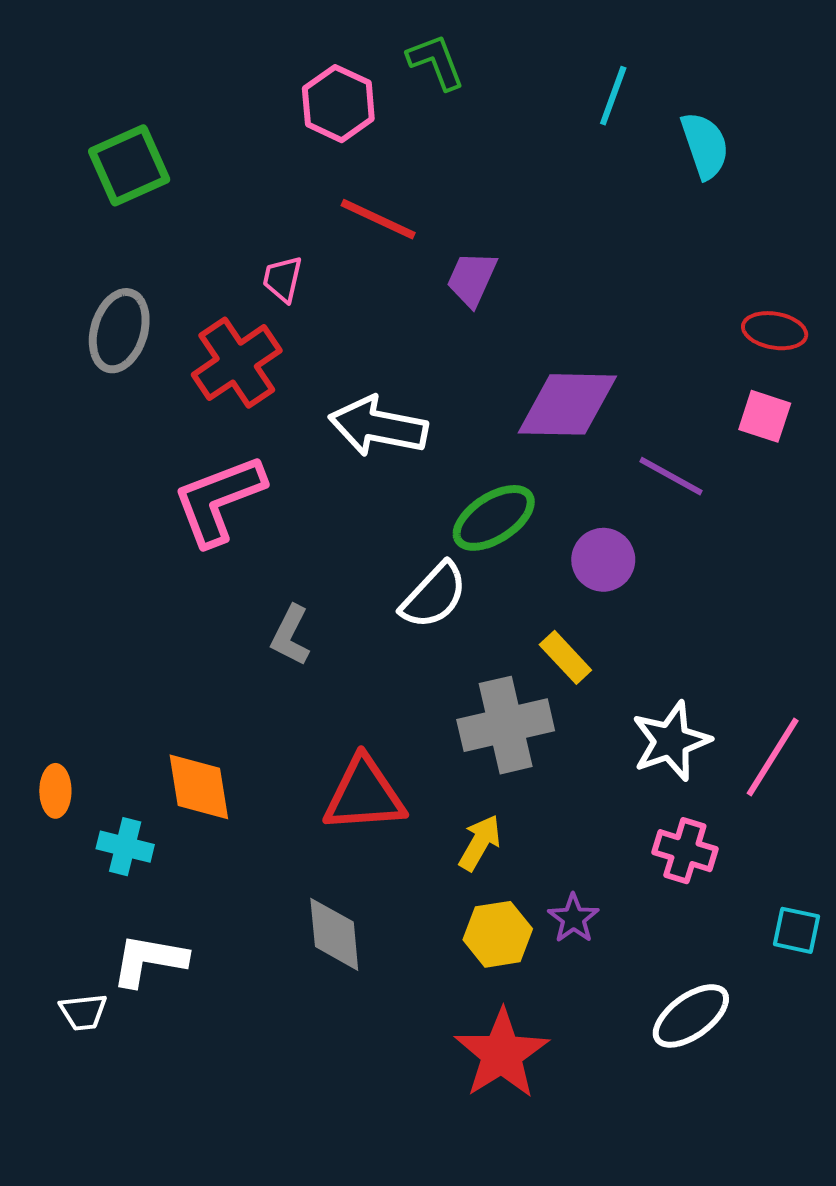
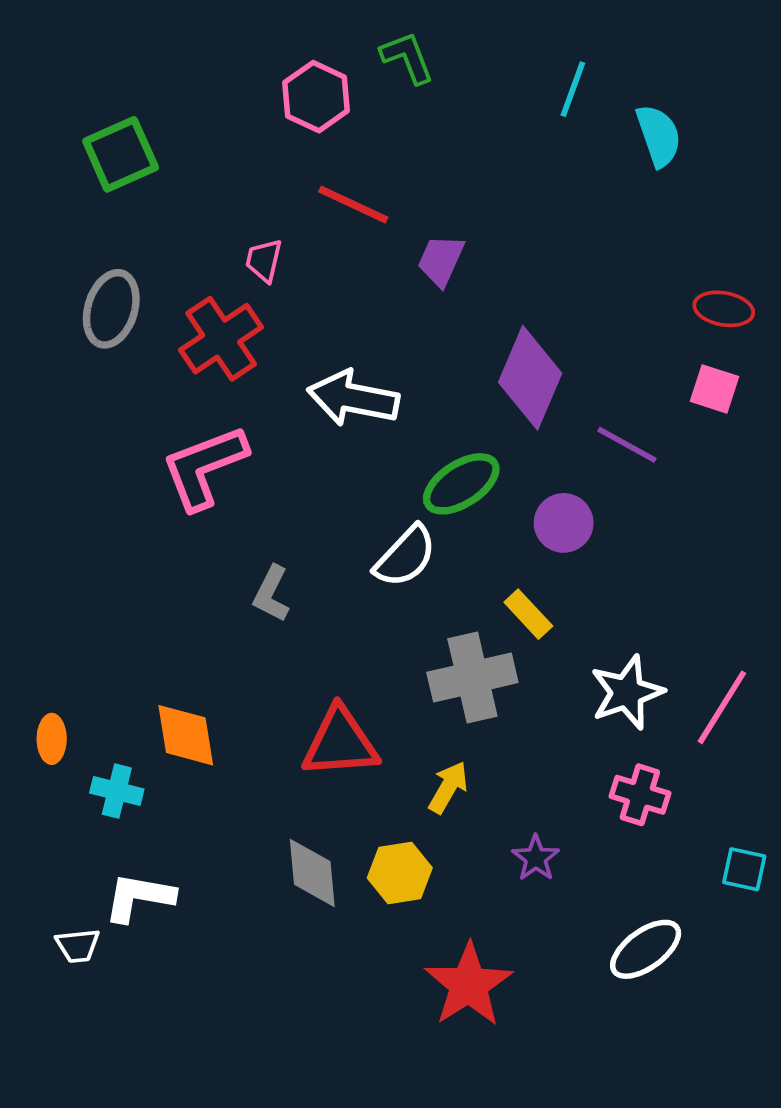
purple diamond: (567, 404) -> (530, 378), turned -68
yellow hexagon: (498, 934) -> (400, 873), moved

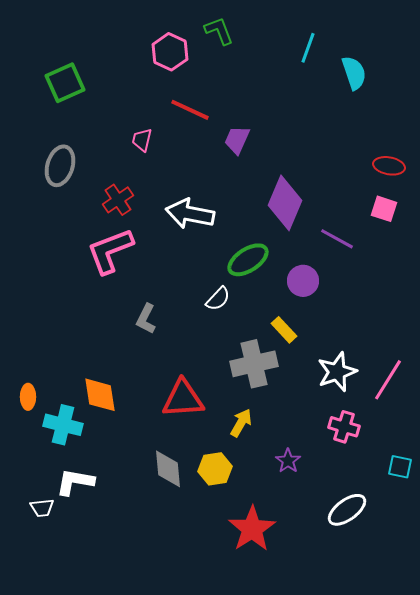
red cross: (221, 339) -> (118, 200), moved, size x0.7
white semicircle: (405, 556) -> (218, 299), size x0.7
cyan cross: (117, 791) -> (63, 425), size x1.4

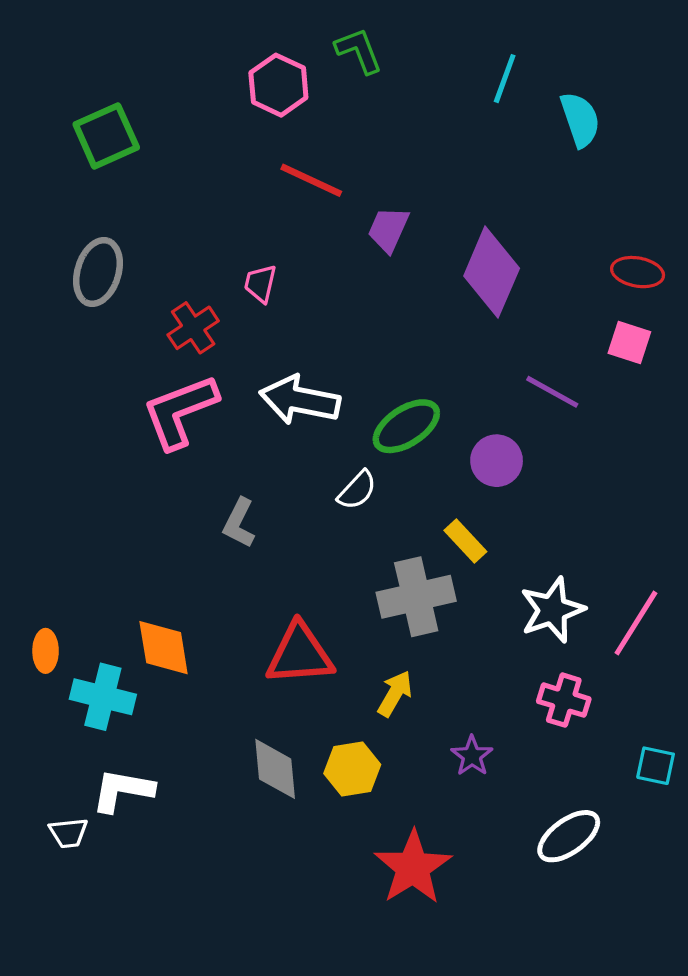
pink trapezoid: (142, 140) -> (260, 284), moved
purple diamond: (285, 203) -> (492, 272), moved
white arrow: (190, 214) -> (300, 400), moved

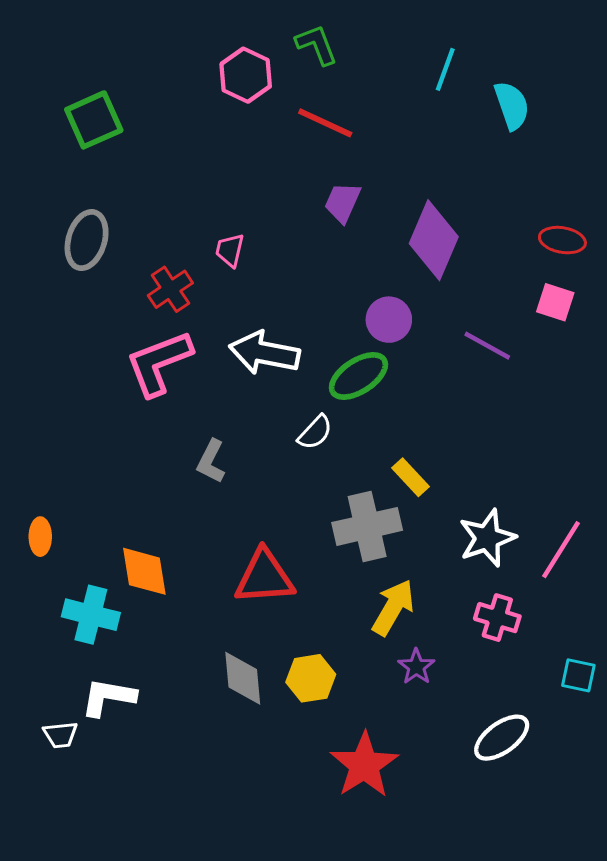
red line: (311, 180) -> (325, 123), moved
purple circle: (497, 461) -> (389, 320), moved
orange ellipse: (46, 651) -> (40, 537), moved
yellow arrow: (395, 694) -> (393, 607), moved, size x1.4

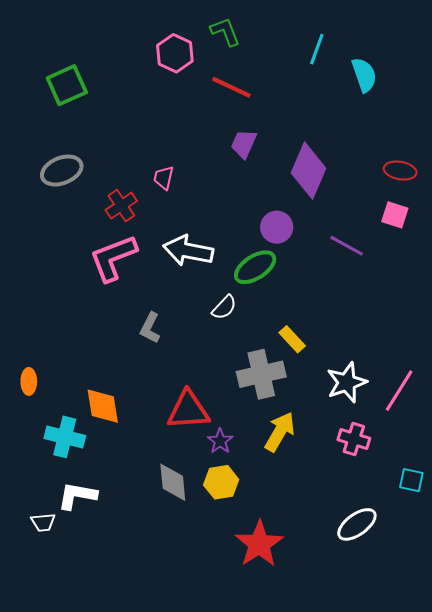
gray ellipse: (87, 240) -> (62, 171), turned 51
purple star: (416, 667) -> (220, 441), moved

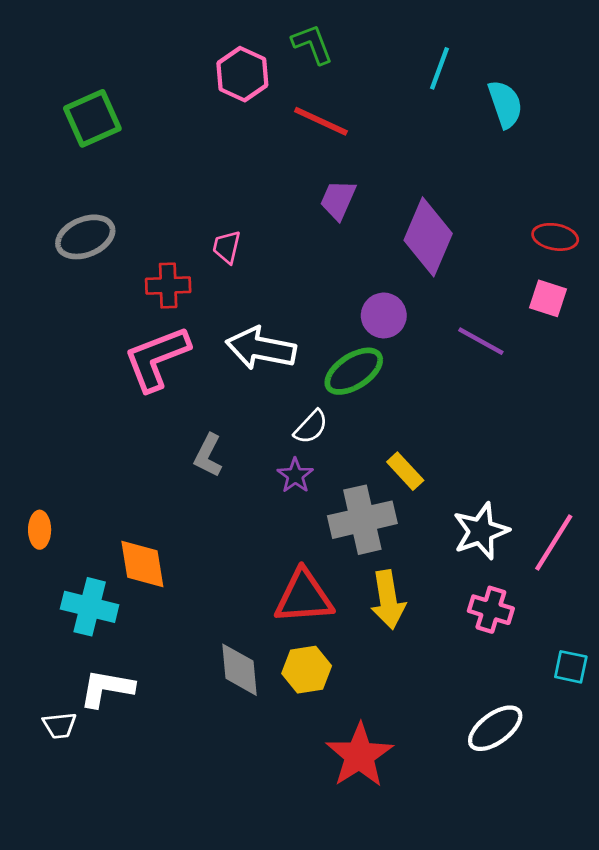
red cross: (121, 206) -> (168, 285), turned 32
red triangle: (188, 410) -> (304, 597), moved
yellow arrow: (280, 432) -> (388, 600), turned 141
purple star: (220, 441) -> (295, 475), moved

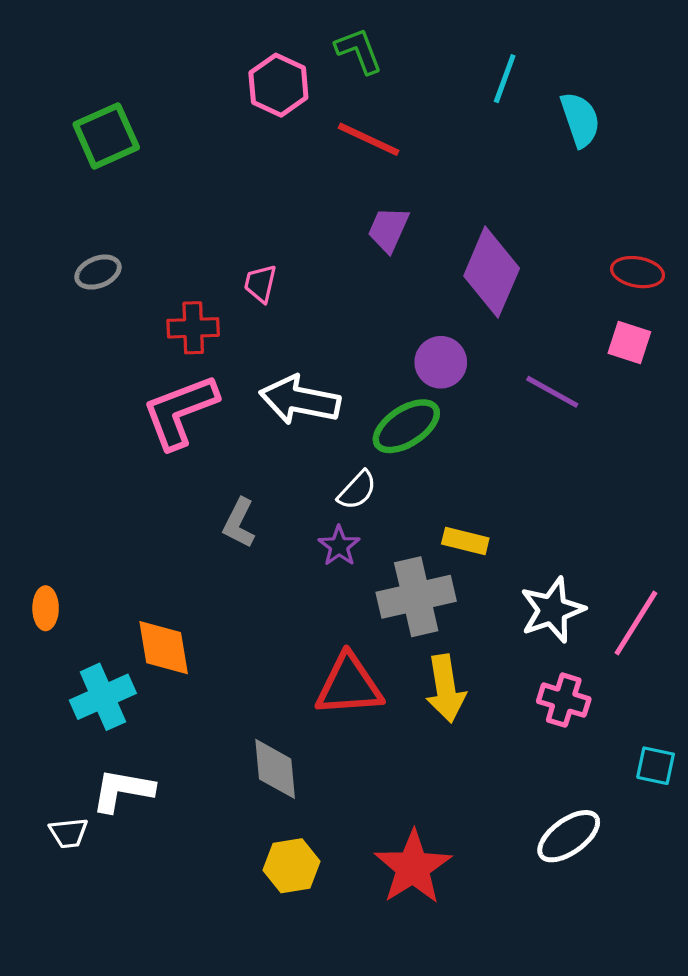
gray ellipse: (85, 237) -> (98, 272), size x0.7
yellow rectangle: (405, 471) -> (465, 541), turned -33
cyan cross: (90, 607) -> (103, 697), turned -38
yellow hexagon: (307, 670) -> (292, 866), moved

